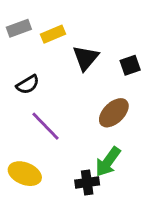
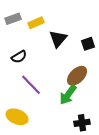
green arrow: (108, 162) -> (68, 95), moved
black cross: (87, 183) -> (82, 123), moved

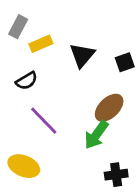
gray rectangle: (13, 19) -> (18, 27), turned -42
yellow rectangle: (36, 23) -> (41, 44), moved

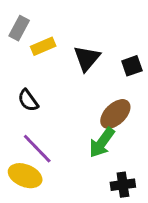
black semicircle: (27, 81) -> (28, 100), moved, turned 85
purple line: (44, 121) -> (37, 149), moved

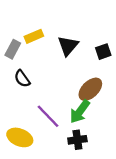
gray rectangle: (19, 28) -> (13, 49), moved
purple line: (37, 149) -> (48, 116), moved
black cross: (123, 185) -> (77, 140), moved

